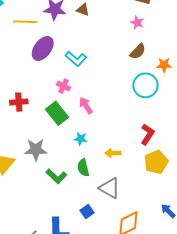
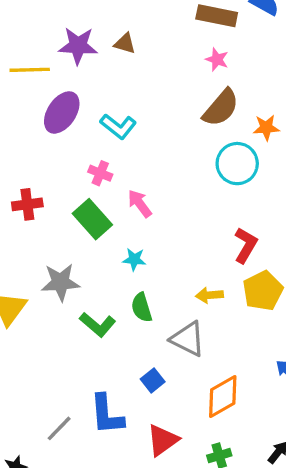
brown semicircle: (138, 52) -> (221, 108), size x1.4
yellow arrow: (113, 153) -> (209, 295), moved

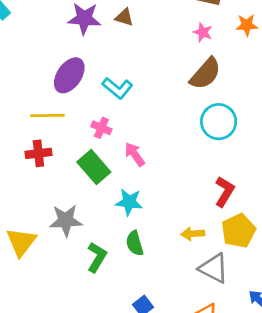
yellow line: (30, 70) -> (47, 115), moved
orange star: (266, 128) -> (247, 25), moved
cyan star: (134, 259) -> (129, 202), size x1.4
green L-shape: (98, 325) -> (97, 257), turned -100
gray triangle: (188, 339) -> (214, 268), moved

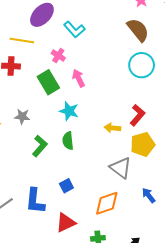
brown semicircle: (205, 74) -> (138, 30), turned -90
gray star: (66, 220) -> (22, 117), size x0.7
yellow arrow: (193, 234) -> (112, 128), moved

